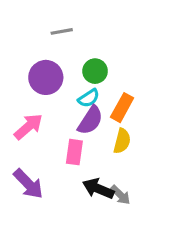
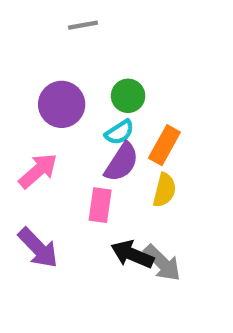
gray line: (62, 31) -> (83, 25), moved
gray arrow: (120, 195) -> (162, 263), size x1.4

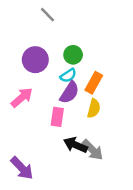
gray line: (83, 25) -> (47, 15), turned 56
purple arrow: (38, 248) -> (22, 168), moved

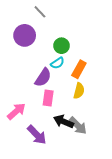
purple circle: (35, 60) -> (25, 35), moved
purple semicircle: (69, 93) -> (43, 77), moved
pink arrow: (22, 97) -> (16, 111), moved
purple arrow: (22, 168) -> (37, 135), moved

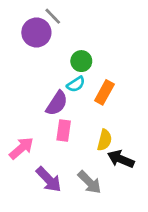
purple circle: (25, 35) -> (36, 33), moved
yellow semicircle: (79, 91) -> (104, 140), moved
black arrow: (64, 122) -> (121, 159), moved
gray arrow: (78, 126) -> (89, 182), moved

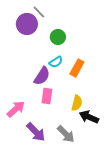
green circle: (81, 61) -> (58, 37), moved

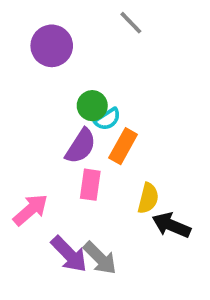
gray line: (39, 12) -> (131, 23), moved
green circle: (58, 37) -> (92, 106), moved
orange rectangle: (77, 68) -> (123, 146), moved
gray arrow: (66, 134) -> (100, 258), moved

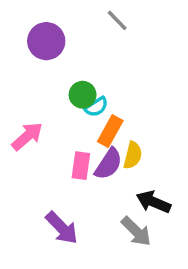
purple semicircle: (81, 146) -> (108, 164), moved
yellow semicircle: (148, 198) -> (133, 155), moved
pink arrow: (30, 210) -> (27, 136), moved
gray arrow: (100, 258) -> (136, 231), moved

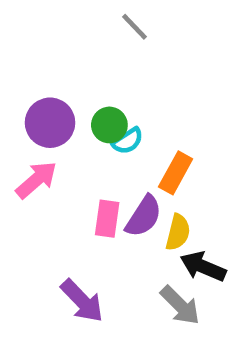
gray line: (117, 20) -> (135, 27), moved
purple circle: (46, 41) -> (50, 123), moved
orange rectangle: (110, 131) -> (176, 173), moved
yellow semicircle: (133, 155) -> (178, 232), moved

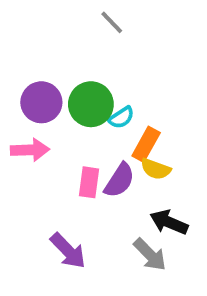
green circle: (109, 125) -> (91, 104), size x1.5
cyan semicircle: (128, 141) -> (121, 118), moved
pink arrow: (36, 180) -> (30, 150), turned 39
yellow semicircle: (178, 232) -> (156, 169), moved, turned 96

